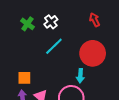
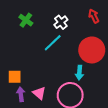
white cross: (51, 22) -> (61, 22), moved
orange square: (24, 78) -> (15, 77), moved

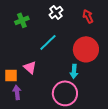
green cross: (26, 20) -> (22, 20), turned 32
white cross: (61, 22) -> (56, 12), moved
pink triangle: (39, 93) -> (30, 67), moved

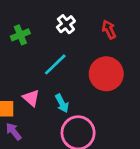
cyan arrow: (74, 71) -> (62, 103), moved, turned -32
purple arrow: (17, 92) -> (14, 131), turned -32

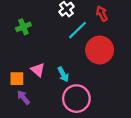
green cross: (20, 35) -> (23, 27), moved
cyan line: (55, 64) -> (78, 30), moved

